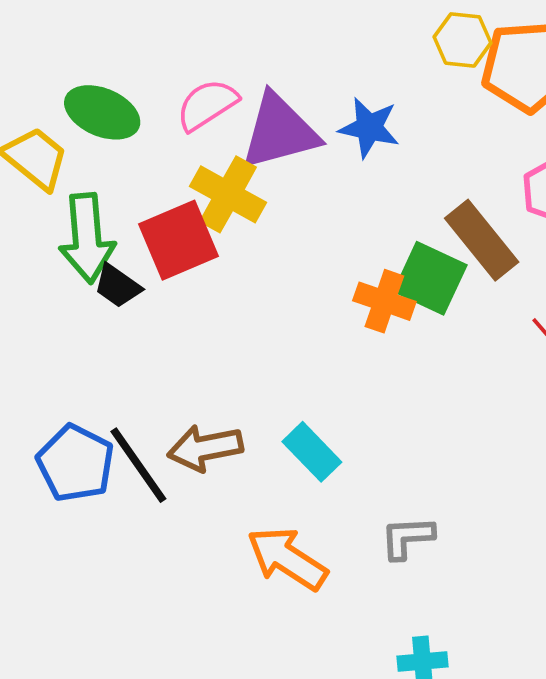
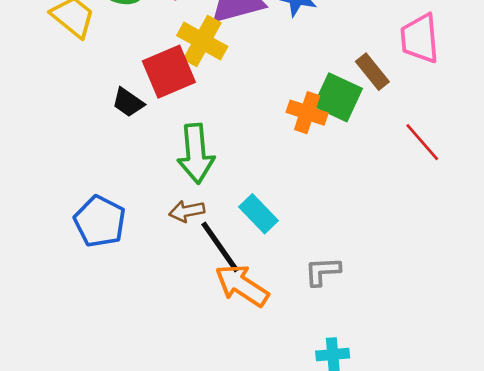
green arrow: (87, 238) -> (196, 154), moved
brown rectangle: (482, 240) -> (372, 72), size x0.7
brown arrow: (205, 448) -> (187, 211), size x0.7
black line: (138, 465) -> (220, 247), moved

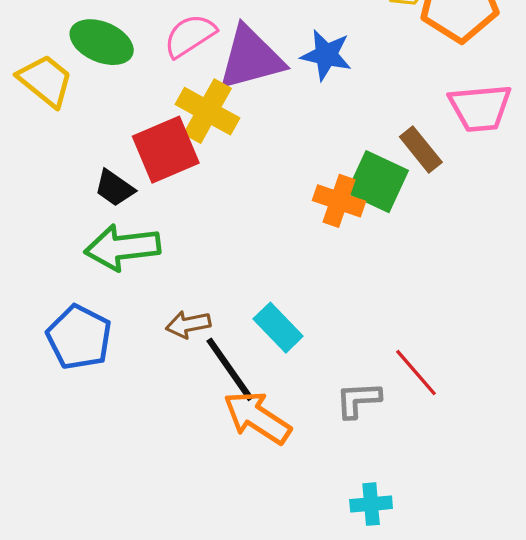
pink trapezoid: (420, 38) -> (480, 108), turned -90
red line: (422, 142) -> (416, 373), moved
green arrow: (196, 154) -> (122, 247), moved, turned 88

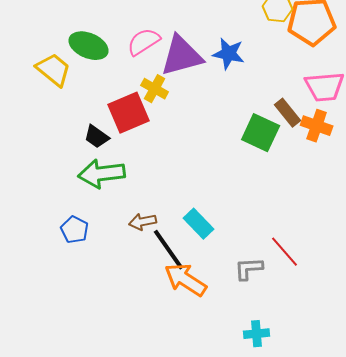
yellow cross: (207, 111) -> (155, 89), size x0.7
orange cross: (339, 201) -> (317, 126), moved
blue pentagon: (79, 337) -> (75, 230), size x0.7

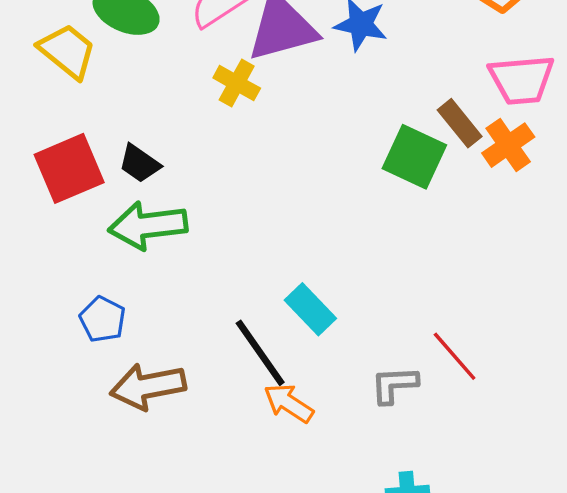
red square: (129, 113) -> (69, 168), moved
orange cross: (317, 126) -> (508, 145), turned 36
brown arrow: (143, 222) -> (148, 386), moved, size x1.6
orange arrow: (186, 280) -> (289, 403), size x0.7

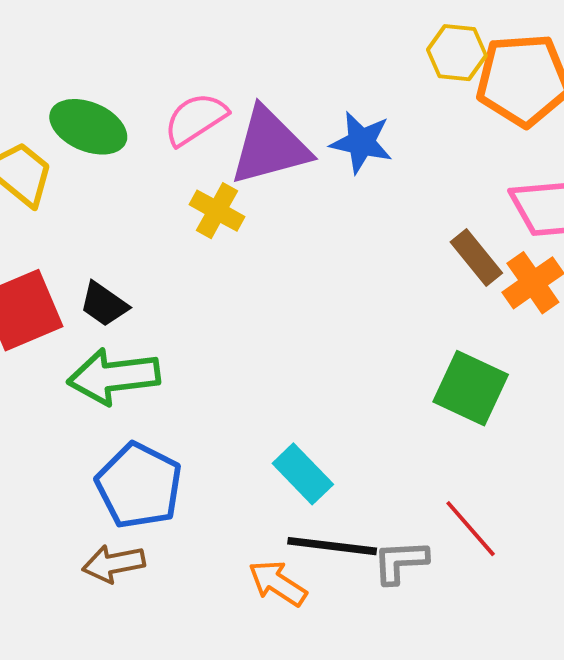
green square: (414, 157) -> (471, 388), moved
blue pentagon: (103, 319) -> (139, 486), moved, size x1.6
black line: (260, 353) -> (332, 546), moved, turned -48
brown arrow: (148, 386) -> (114, 564), size x0.7

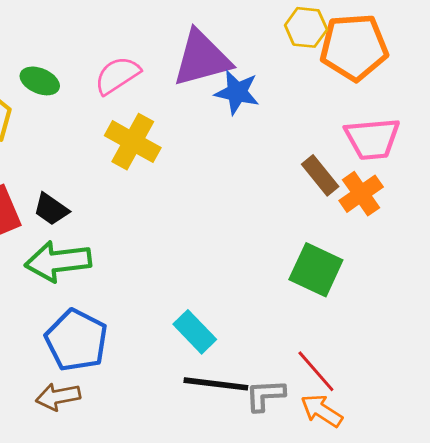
green ellipse: (88, 127) -> (40, 81), size x0.7
purple triangle: (270, 146) -> (202, 58), moved
yellow cross: (217, 211) -> (133, 142), size x1.4
orange arrow: (277, 583) -> (322, 411), moved

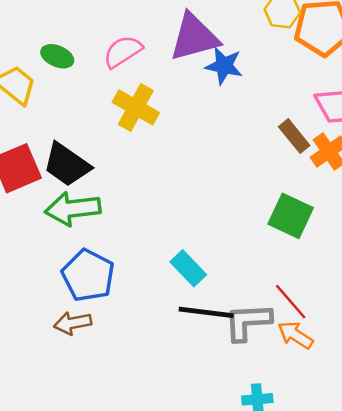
black trapezoid: (51, 209) -> (67, 165), size x1.6
gray L-shape: (265, 395) -> (248, 322), size x1.4

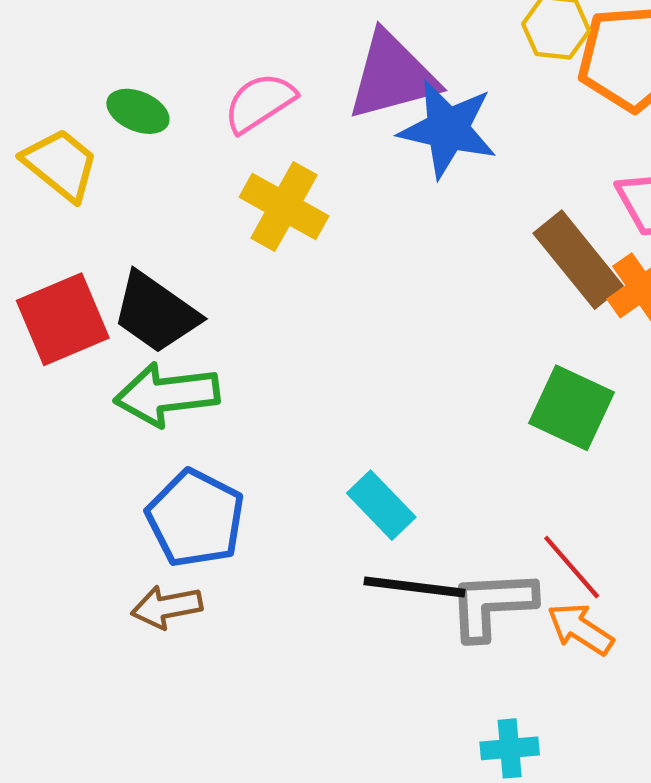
blue star: (224, 66) -> (448, 129), size x1.4
brown rectangle: (294, 136) -> (578, 260), size x1.5

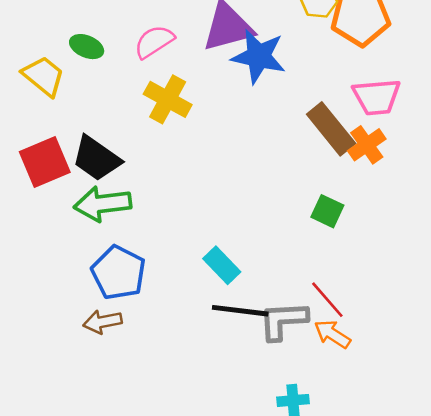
green square: (572, 408) -> (327, 211), size x0.7

